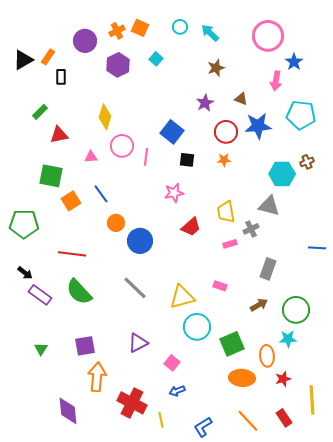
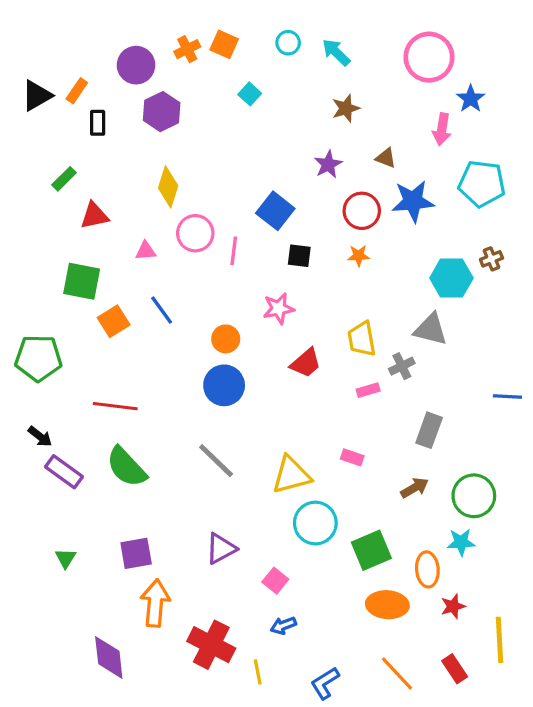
purple hexagon: (118, 65) -> (162, 112), moved
orange circle: (116, 223) -> (226, 339), moved

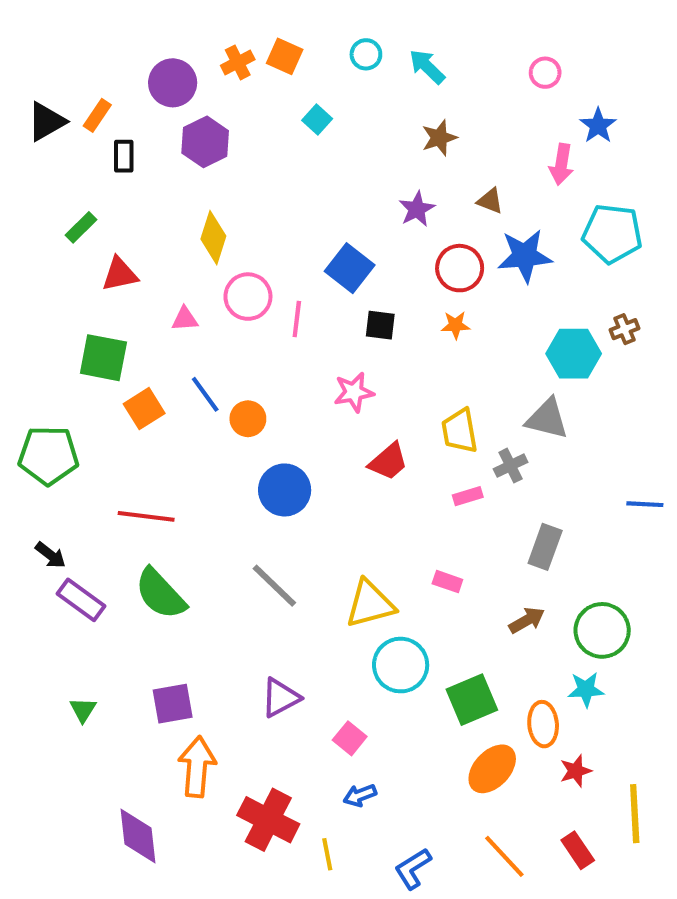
pink circle: (429, 57) -> (545, 73), size x0.5
orange circle: (226, 339) -> (248, 419), moved
orange ellipse: (387, 605) -> (492, 769), turned -51

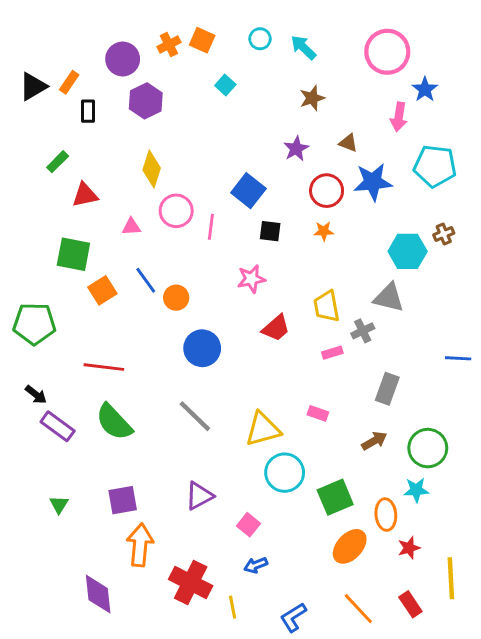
pink circle: (545, 73) -> (387, 52), size x2.0

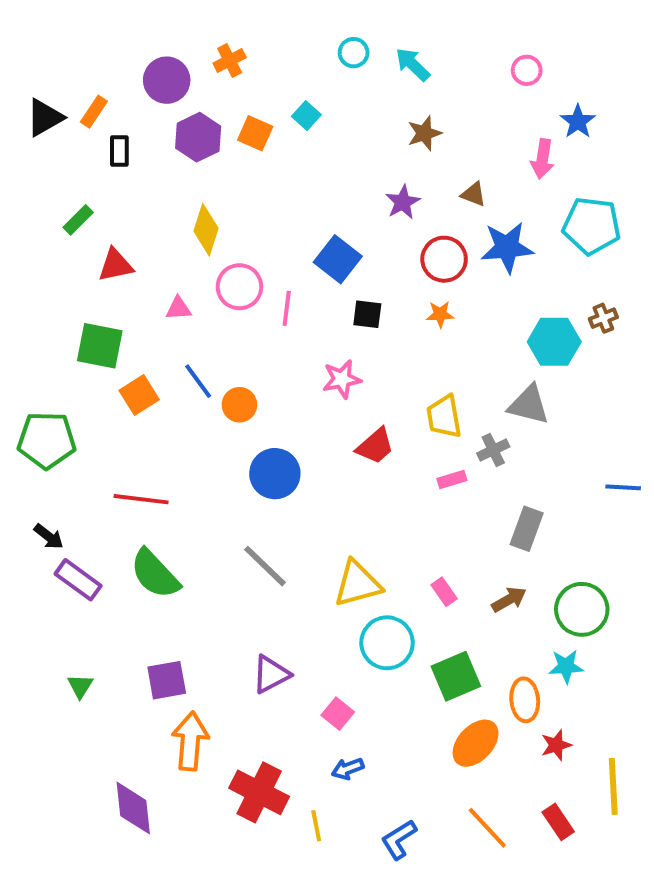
orange square: (202, 40) -> (255, 133), moved
pink circle: (387, 52) -> (527, 70), size x0.5
pink rectangle: (318, 413) -> (444, 592), moved, turned 36

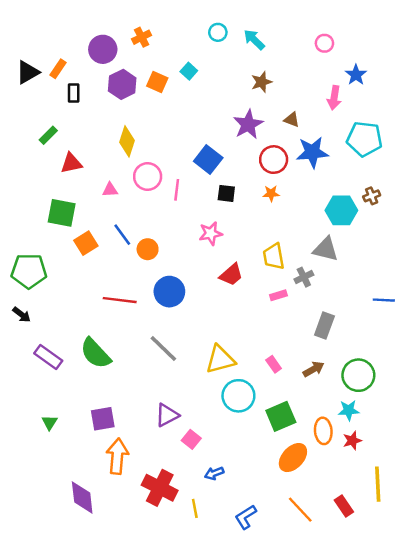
purple star: (403, 202) -> (248, 124), size x1.4
red line: (141, 499) -> (120, 300), moved
black arrow: (49, 537) -> (22, 315), moved
pink square: (338, 714) -> (191, 439), moved
red star: (556, 745) -> (352, 441), moved

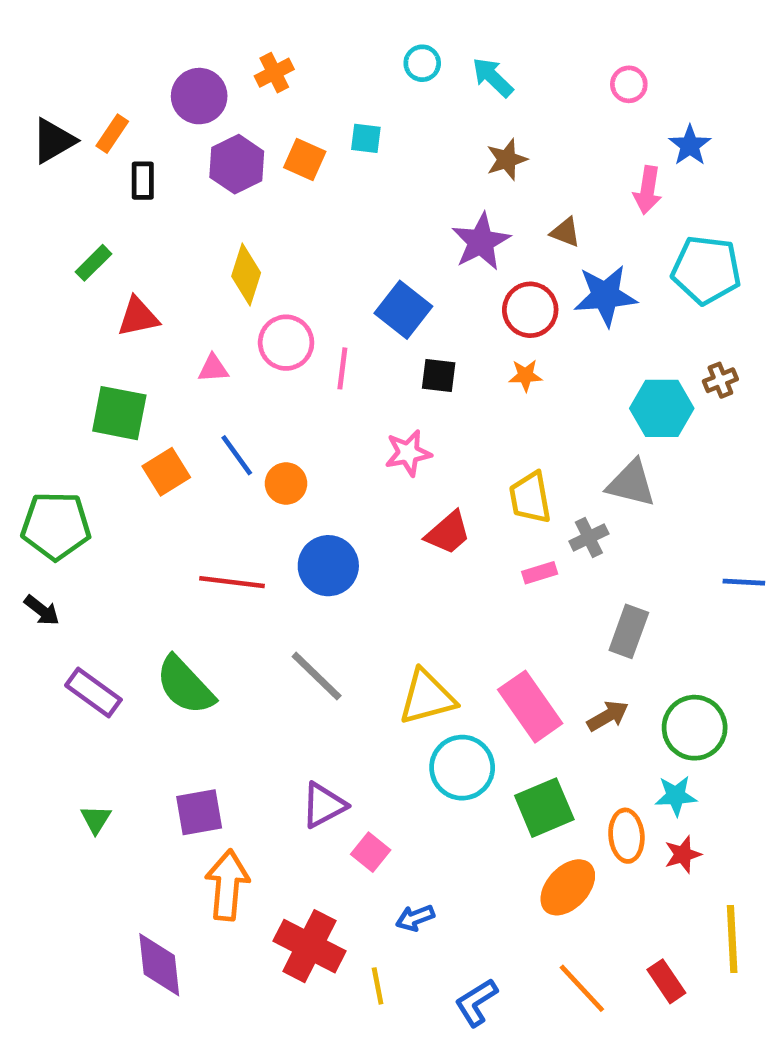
cyan square: (189, 71) -> (366, 138), turned -35
pink rectangle: (274, 364) -> (530, 707), size x2.0

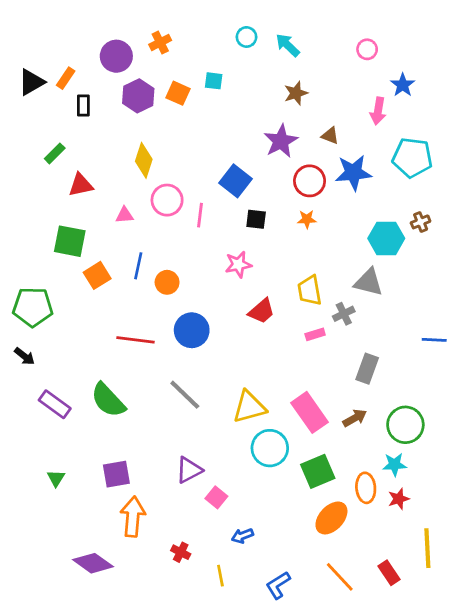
blue line: (237, 455) -> (138, 266), turned 48
red cross: (309, 946) -> (181, 552), size x0.5
purple diamond: (159, 965) -> (93, 563), turned -48

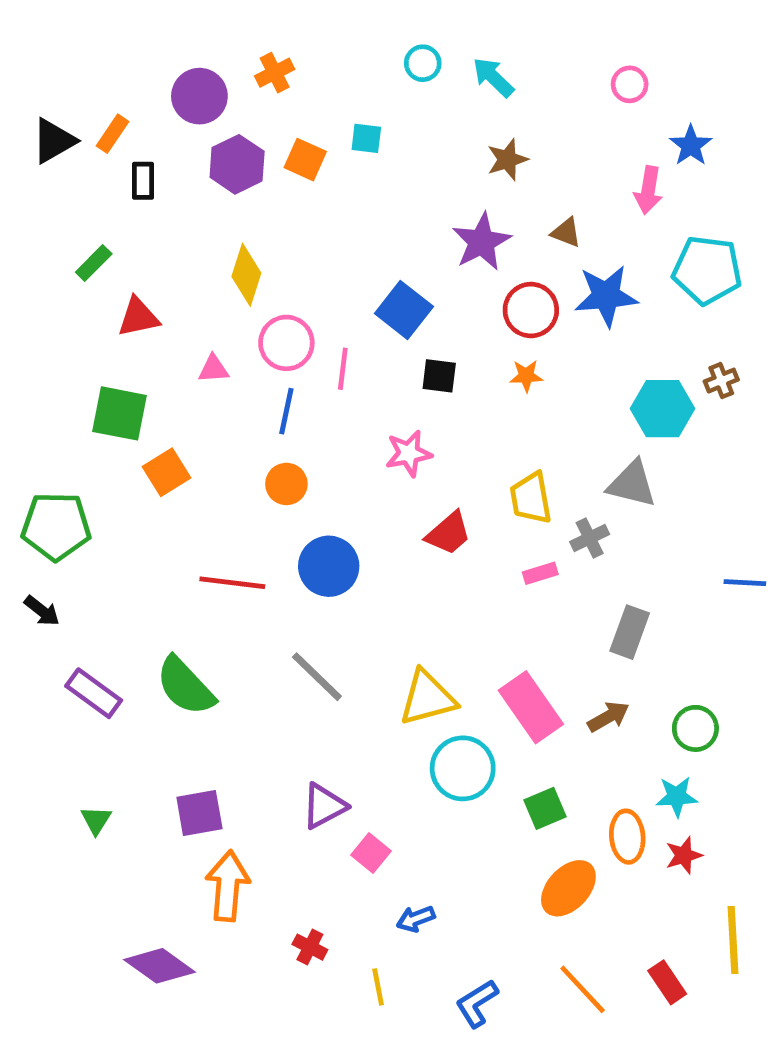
blue line: (138, 266) -> (286, 411), moved
green circle: (405, 425) -> (695, 728), size x0.7
green square: (318, 471) -> (545, 808), size x0.7

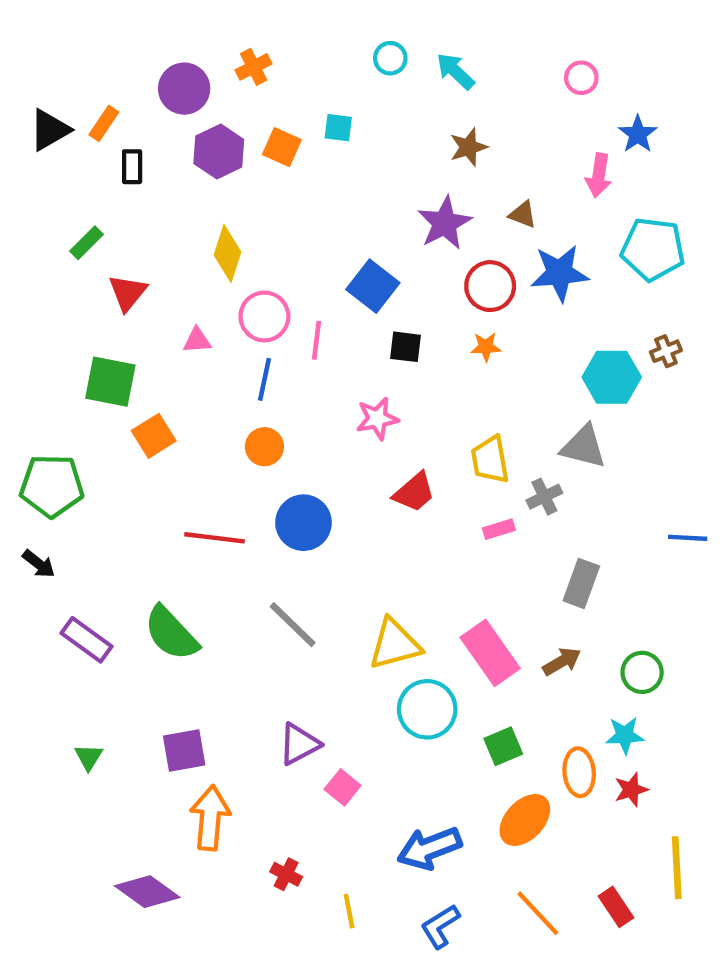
red triangle: (138, 317) -> (128, 293), turned -39
blue arrow: (416, 919) -> (429, 848), moved, size x1.8

